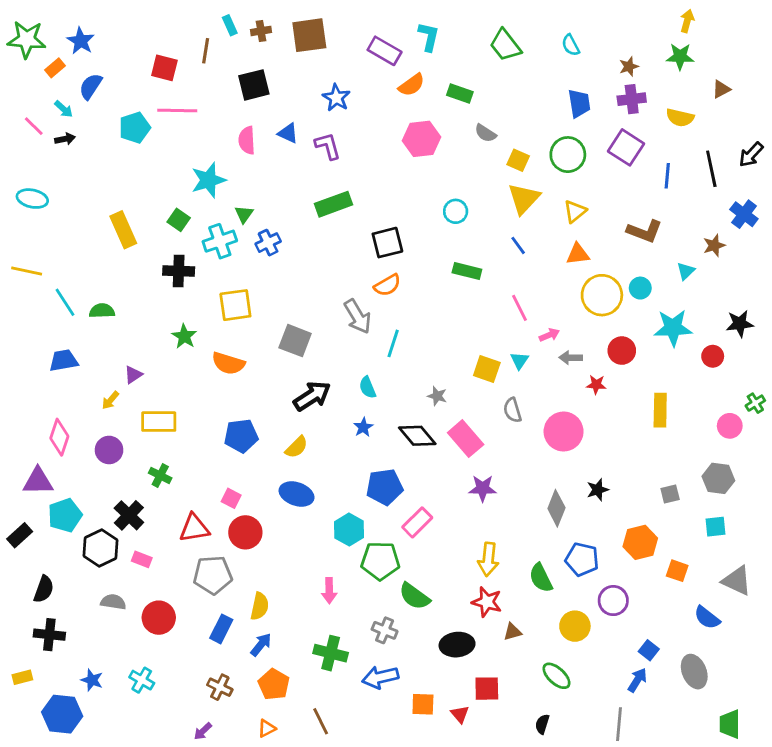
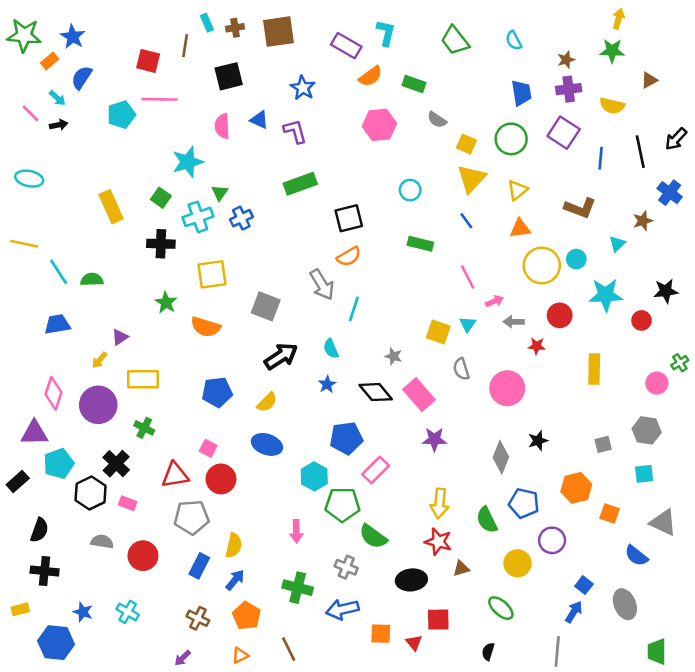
purple circle: (109, 450) -> (98, 405), size x1.5

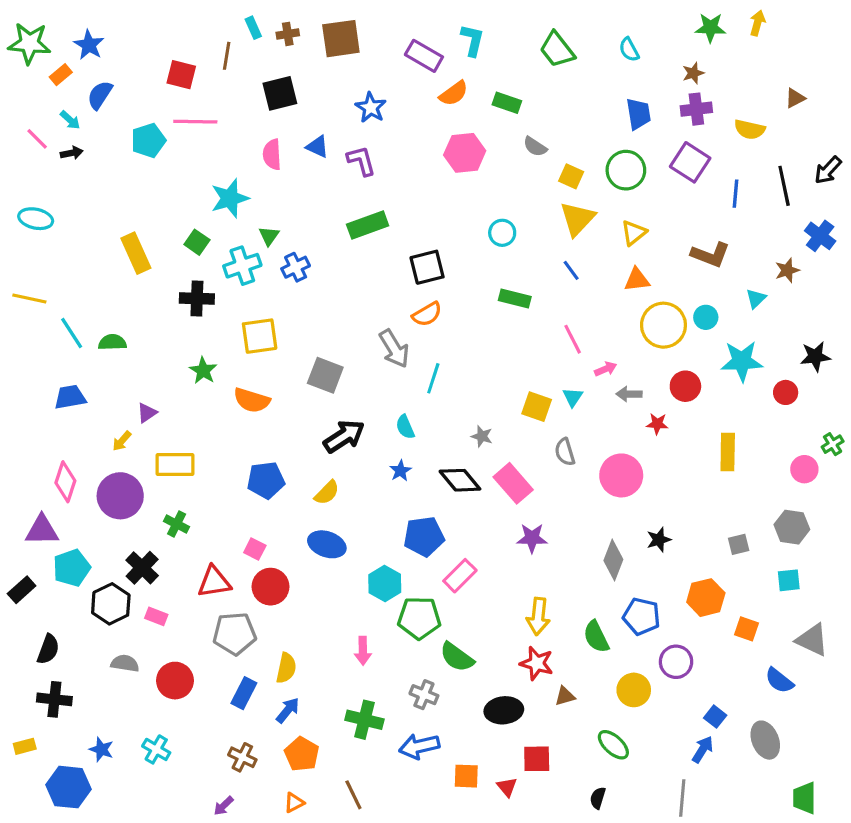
green star: (612, 51) -> (710, 28), moved

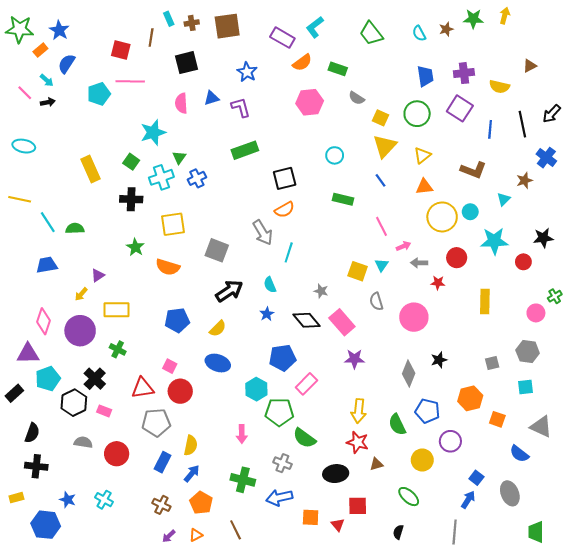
cyan L-shape: (472, 40) -> (315, 27), turned -140
brown star: (693, 73) -> (446, 29), moved
blue triangle: (317, 147) -> (212, 98), turned -42
purple arrow: (224, 806) -> (169, 536), moved

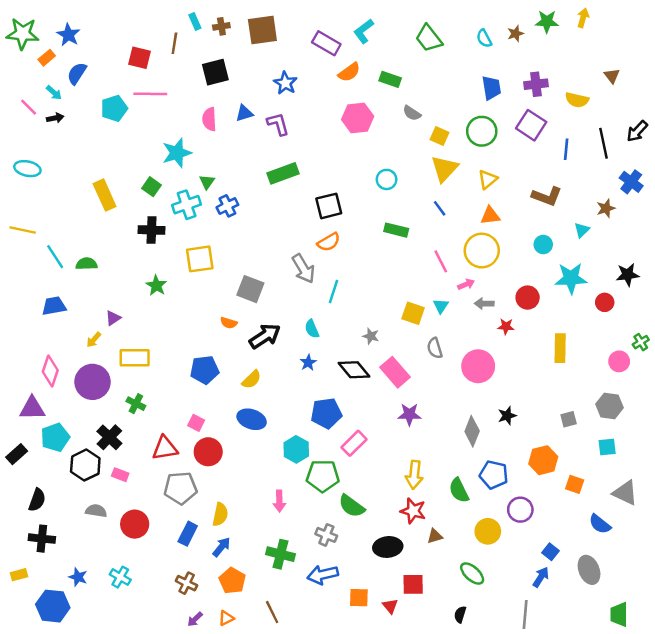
brown triangle: (530, 66) -> (612, 76), turned -40
yellow circle: (442, 217) -> (482, 251), moved
orange semicircle: (168, 267) -> (229, 323), moved, size x0.6

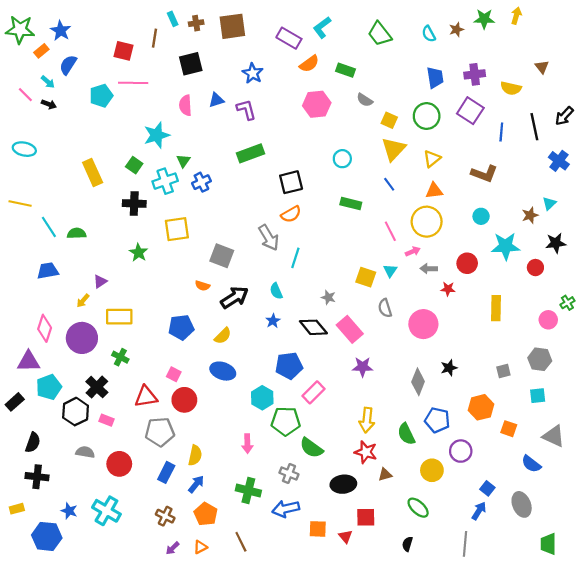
black arrow: (55, 118) -> (49, 104), turned 32
brown star: (606, 208) -> (530, 215), moved
cyan triangle: (582, 230) -> (549, 203), moved
cyan cross: (120, 577) -> (106, 511), size x1.5

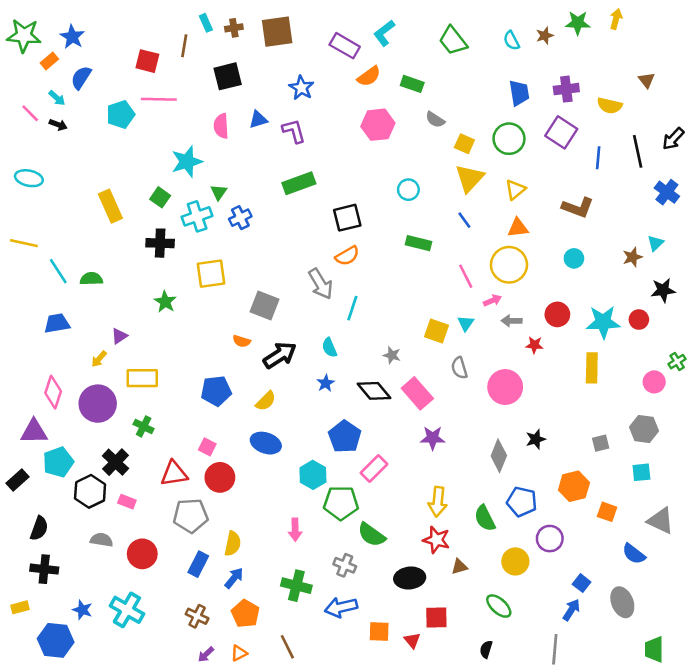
cyan star: (506, 246) -> (603, 322), moved
blue pentagon: (289, 366) -> (345, 437), turned -30

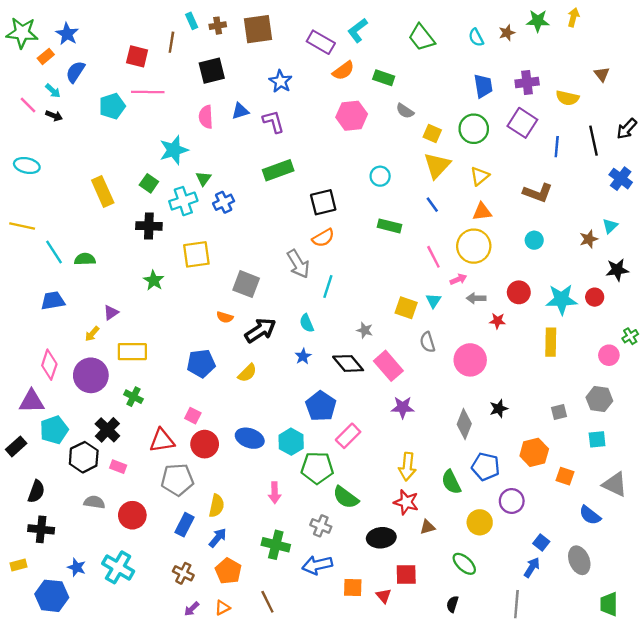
blue ellipse: (266, 443) -> (250, 438), moved

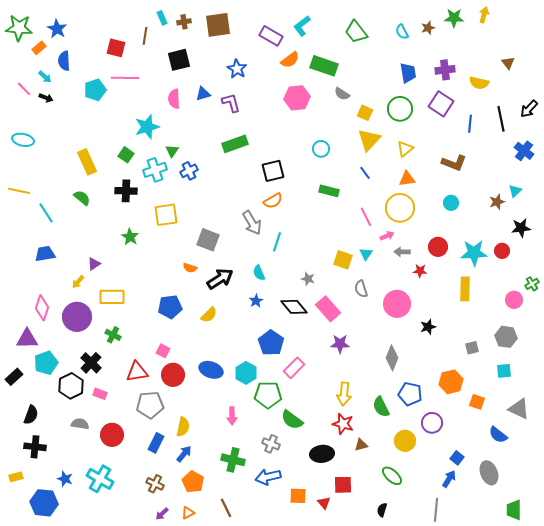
blue semicircle: (75, 72) -> (64, 61), turned -36
green rectangle: (384, 78) -> (324, 66), size x1.5
green semicircle: (85, 259) -> (82, 198), moved, turned 42
black star: (499, 409) -> (428, 327), moved

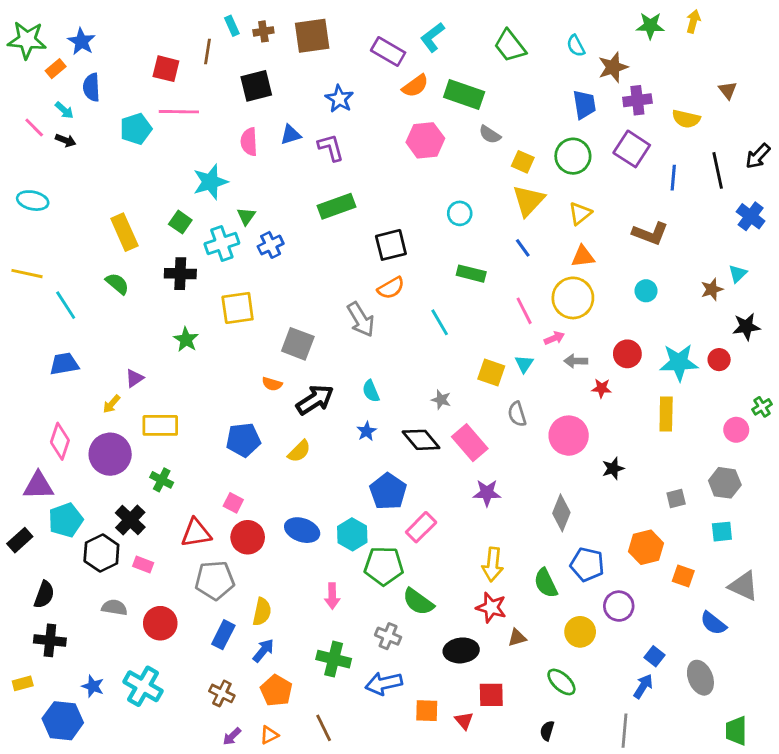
brown star: (428, 28) -> (613, 67), moved, size x1.5
cyan line: (277, 242) -> (440, 322), moved, turned -48

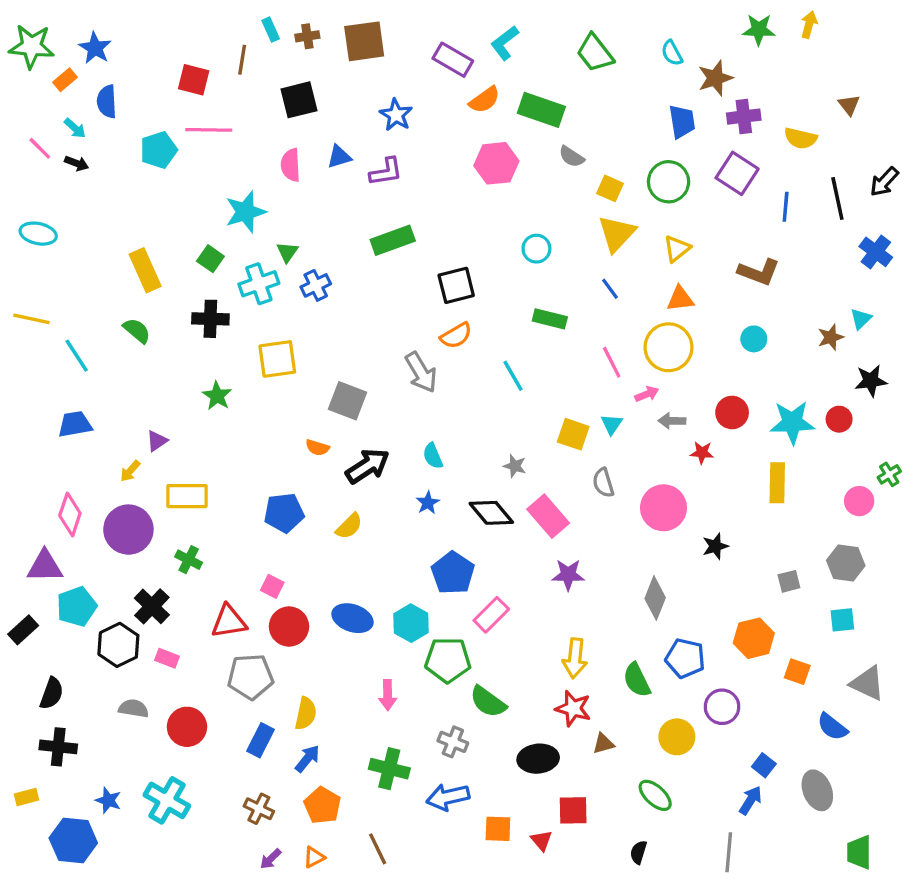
purple L-shape: (331, 148) -> (386, 172), turned 96

